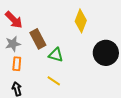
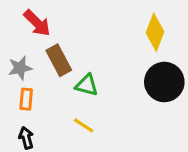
red arrow: (14, 20) -> (37, 23), moved
yellow diamond: (81, 21) -> (155, 32), moved

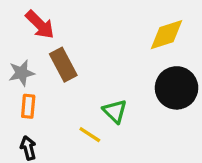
yellow diamond: (155, 32) -> (167, 35), turned 51
green triangle: (87, 85) -> (115, 111), moved, turned 30

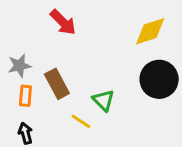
red arrow: (40, 25) -> (63, 22), moved
brown rectangle: (63, 65) -> (57, 84), moved

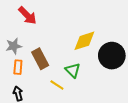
red arrow: (63, 22) -> (27, 15), moved
yellow diamond: (150, 31) -> (84, 41), moved

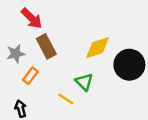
brown rectangle: (40, 59) -> (46, 46), moved
orange rectangle: (18, 67) -> (30, 76), moved, turned 32

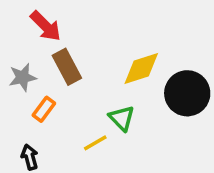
yellow line: (66, 99) -> (95, 143), turned -63

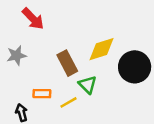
brown rectangle: (67, 67) -> (67, 63), moved
orange rectangle: (44, 109) -> (42, 94), moved, turned 54

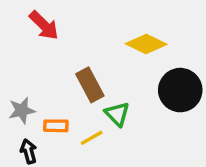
yellow diamond: (102, 49) -> (146, 44), moved, turned 44
gray star: (16, 55) -> (22, 111), moved

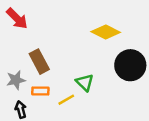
red arrow: (44, 25) -> (17, 18), moved
brown rectangle: (90, 85) -> (39, 62), moved

